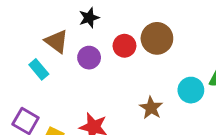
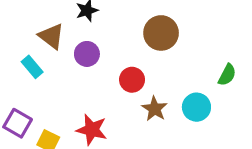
red circle: (124, 46) -> (132, 80), moved
cyan circle: (191, 90) -> (196, 107), moved

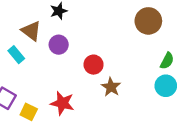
brown circle: (161, 33) -> (148, 21), moved
cyan circle: (196, 107) -> (166, 86), moved

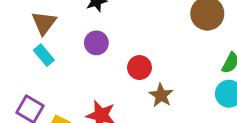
brown triangle: (31, 31) -> (44, 23), moved, turned 30

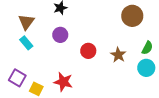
brown star: (161, 95) -> (118, 55), moved

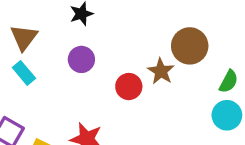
brown circle: (132, 16) -> (190, 46), moved
brown star: (118, 55) -> (161, 71), moved

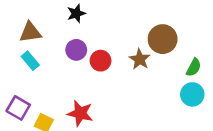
brown triangle: (24, 37) -> (30, 32), turned 45
red circle: (129, 87) -> (101, 61), moved

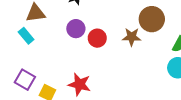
brown star: (140, 59) -> (132, 37), turned -30
cyan rectangle: (30, 61) -> (26, 36), moved

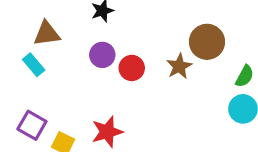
brown star: (132, 37) -> (179, 66), turned -30
red star: (79, 84) -> (107, 132), turned -30

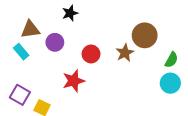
purple circle: (102, 55) -> (55, 42), moved
red star: (107, 132) -> (74, 81), moved

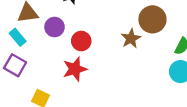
red circle: (91, 54) -> (81, 41), moved
purple square: (20, 95) -> (15, 65), moved

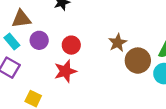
brown circle: (152, 19) -> (138, 61), moved
purple circle: (54, 27) -> (39, 40), moved

